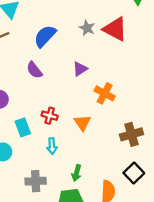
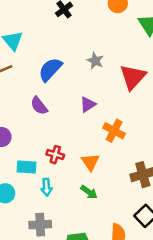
red triangle: (115, 29) -> (133, 77), moved, turned 44
cyan rectangle: (23, 127) -> (26, 167), turned -66
cyan arrow: (52, 146) -> (46, 187), moved
green arrow: (77, 173) -> (89, 192), moved, turned -70

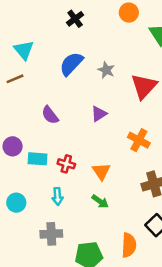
blue semicircle: (50, 69) -> (71, 64), moved
orange cross: (114, 131) -> (139, 140), moved
cyan rectangle: (26, 167) -> (38, 159), moved

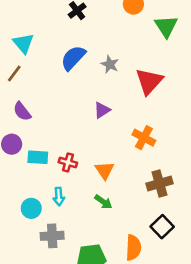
brown line: (15, 79) -> (14, 73), turned -30
purple semicircle: (50, 115) -> (22, 111), moved
cyan circle: (16, 203) -> (31, 208), moved

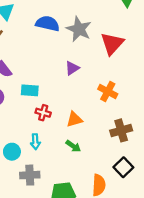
blue semicircle: (73, 58) -> (48, 24), turned 60
gray star: (110, 64) -> (79, 29), size x1.6
cyan rectangle: (38, 157) -> (30, 90), moved
orange triangle: (105, 170) -> (74, 119), turned 48

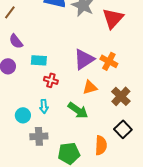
purple triangle: (72, 68) -> (84, 59), moved, size x1.6
orange triangle: (74, 119) -> (90, 87), moved
brown cross: (121, 130) -> (121, 96), turned -30
green arrow: (73, 146) -> (78, 110), size x1.5

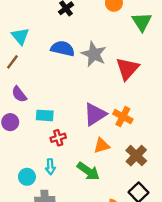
red cross: (51, 80) -> (58, 138), turned -32

